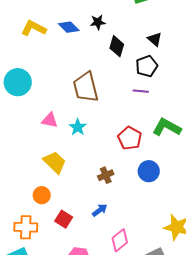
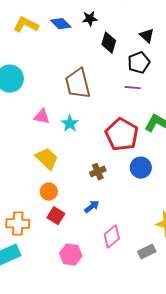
red pentagon: (130, 138) -> (122, 135), size x1.4
orange circle: (42, 195) -> (49, 192), moved

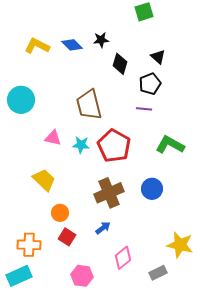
cyan star: (70, 124) -> (81, 145), turned -30
red pentagon: (122, 135) -> (114, 146), moved
yellow trapezoid: (47, 159) -> (44, 180), moved
brown cross: (98, 172) -> (109, 193), size x1.8

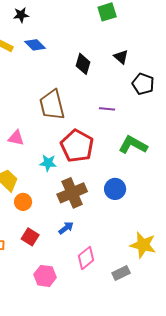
black star: (101, 40) -> (21, 15), moved
black pentagon: (150, 84) -> (143, 84), moved, turned -30
cyan star: (81, 145) -> (48, 163), moved
orange circle: (60, 213) -> (23, 202), moved

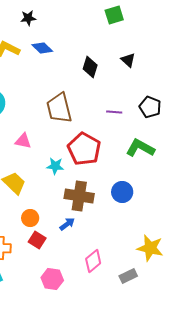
black pentagon: (143, 84) -> (150, 107), moved
brown cross: (72, 193) -> (79, 196), turned 32
orange circle: (23, 202) -> (30, 218), moved
blue arrow: (66, 228) -> (67, 224), moved

